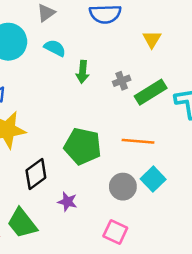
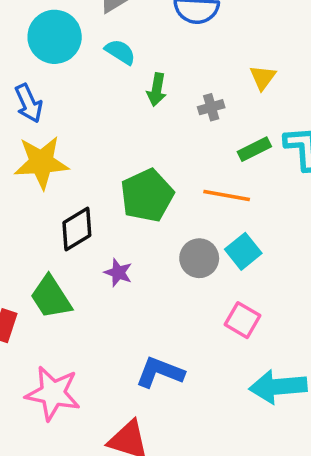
yellow triangle: (152, 39) -> (263, 78), moved
green rectangle: (151, 92) -> (254, 149), moved, size x0.7
green pentagon: (83, 146) -> (147, 196), turned 30
pink square: (115, 232) -> (242, 320), moved

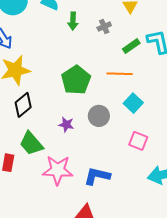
black diamond: (77, 229) -> (23, 105), moved
gray circle: (199, 258) -> (99, 116), moved
pink star: (53, 393) -> (58, 170), moved

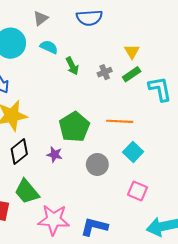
green arrow: (73, 21) -> (72, 66), turned -30
green rectangle: (131, 46) -> (132, 74), moved
purple star: (66, 125) -> (55, 154), moved

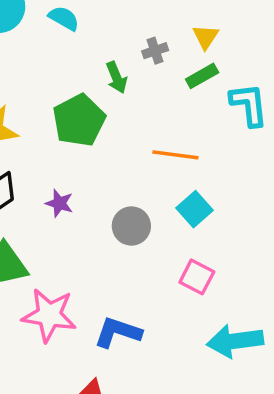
green arrow: (72, 66) -> (116, 77), moved
gray cross: (105, 72) -> (155, 51), moved
green pentagon: (74, 127) -> (79, 120), moved

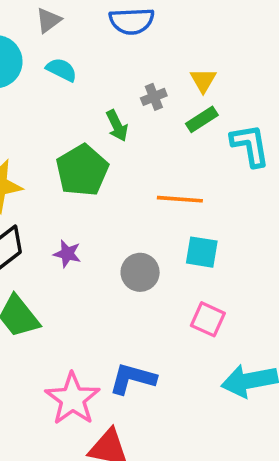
cyan square: (194, 209) -> (202, 252), turned -36
pink star: (49, 315) -> (73, 399), moved, turned 30

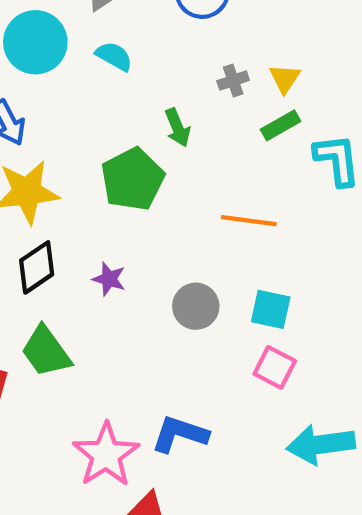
gray cross: (154, 97) -> (233, 81), moved
cyan square: (202, 252) -> (271, 309), moved

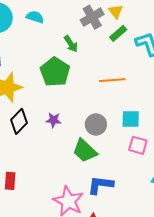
gray cross: (233, 81) -> (92, 17), size x1.6
green trapezoid: (46, 351) -> (85, 151), moved

